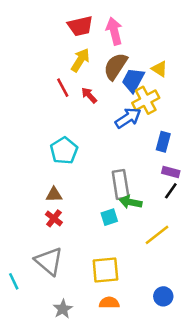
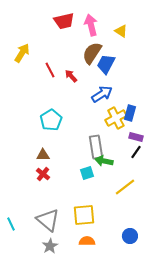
yellow arrow: (80, 60) -> (22, 53), moved
yellow triangle: (159, 69) -> (121, 31), moved
yellow cross: (146, 100) -> (116, 118), moved
gray triangle: (49, 261) -> (48, 220), moved

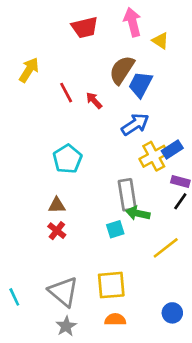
pink arrow: (91, 25) -> (132, 22), moved
blue rectangle: (130, 113) -> (172, 150), turned 42

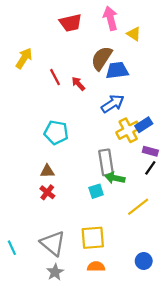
blue trapezoid: (140, 85) -> (117, 70), turned 55
cyan pentagon: (67, 159) -> (56, 132), turned -30

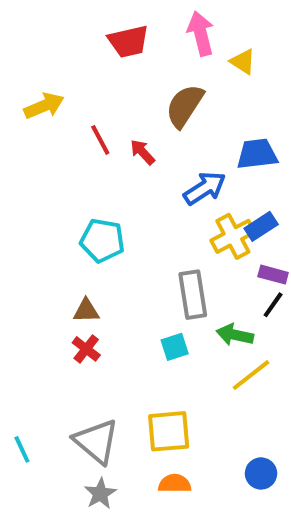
yellow arrow: (24, 58) -> (44, 106), turned 35
blue trapezoid: (117, 70) -> (257, 154), moved
green arrow: (115, 178) -> (235, 335), moved

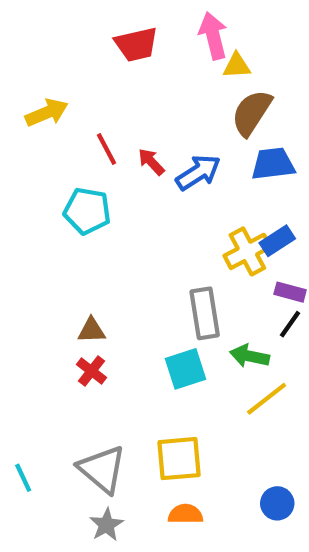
yellow triangle: (243, 62) -> (237, 66), moved, turned -36
brown semicircle: (185, 106) -> (252, 113), moved
blue arrow: (205, 188) -> (198, 172), moved
cyan pentagon: (102, 240) -> (87, 211), moved
cyan square: (175, 347) -> (185, 369), size x1.4

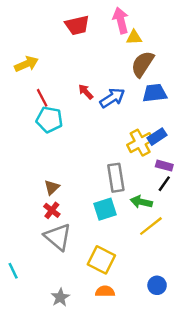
red line: (106, 149) -> (42, 98), moved
brown triangle: (91, 330) -> (52, 187), turned -42
yellow square: (179, 459) -> (101, 260), turned 32
gray triangle: (102, 469) -> (58, 237), moved

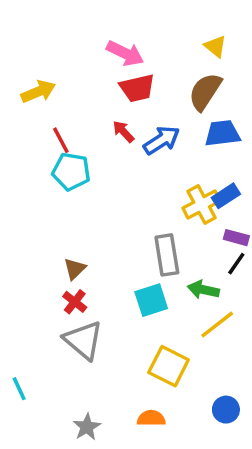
pink arrow: (121, 20) -> (125, 53), moved, turned 130
red trapezoid: (77, 25) -> (137, 88), moved
yellow triangle: (134, 37) -> (215, 46), moved, turned 42
yellow square: (101, 260) -> (169, 366), moved

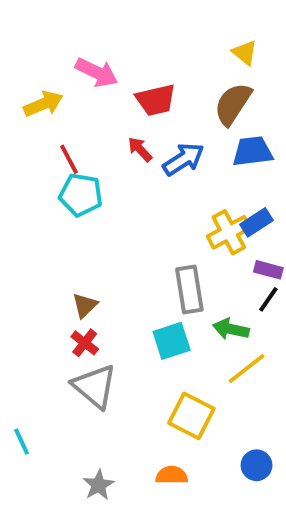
pink arrow: (125, 53) -> (97, 72), moved

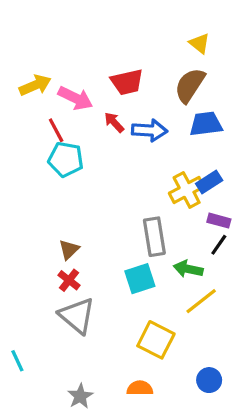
pink arrow: (97, 72) -> (75, 98), moved
blue arrow: (183, 159) -> (150, 130), turned 36

